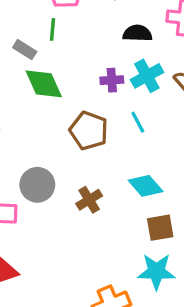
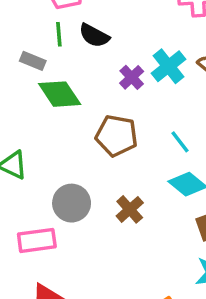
black semicircle: (137, 33) -> (94, 36), moved, turned -144
purple cross: (112, 80) -> (132, 77), turned -30
cyan line: (138, 122) -> (180, 142), moved

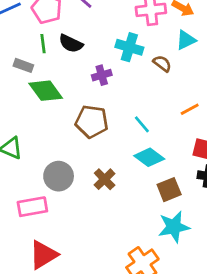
cyan cross: (168, 66) -> (129, 47), moved, turned -32
purple cross: (132, 77) -> (102, 75), turned 30

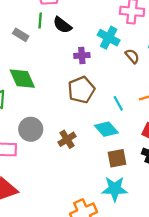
green diamond: (46, 91) -> (22, 79), moved
brown pentagon: (92, 122) -> (81, 90), moved, turned 30
cyan line: (142, 124) -> (118, 103), moved

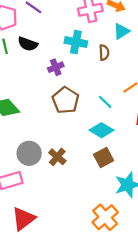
brown semicircle: (132, 56) -> (104, 53), turned 56
brown cross: (67, 139) -> (57, 157), moved
brown square: (117, 158) -> (104, 158), moved

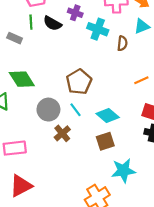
purple cross: (56, 67) -> (75, 13), moved, turned 32
cyan line: (105, 102) -> (75, 110), moved
gray circle: (29, 153) -> (48, 110), moved

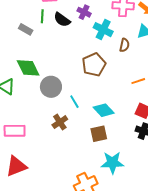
brown pentagon: (79, 82) -> (94, 65), moved
gray circle: (48, 110) -> (51, 87), moved

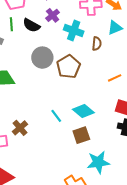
purple cross: (84, 12) -> (53, 15), turned 32
gray circle: (51, 87) -> (42, 58), moved
cyan line: (74, 102) -> (56, 116), moved
brown cross: (60, 122) -> (20, 128), moved

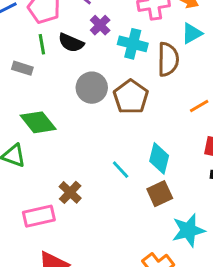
brown semicircle: (97, 44) -> (168, 59), size x1.6
cyan diamond: (83, 111) -> (159, 158), turned 70

